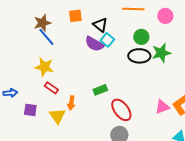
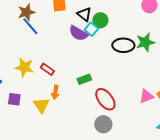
green circle: (141, 37) -> (100, 20), moved
yellow star: (44, 67) -> (24, 67), moved
red rectangle: (51, 88) -> (47, 69), moved

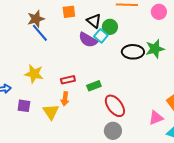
red rectangle: (47, 69) -> (68, 80), moved, turned -48
pink triangle: (146, 96) -> (156, 118), moved

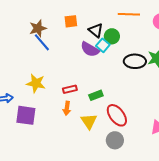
purple square: (24, 106) -> (26, 115), size x1.5
yellow triangle: (51, 112) -> (89, 121), moved

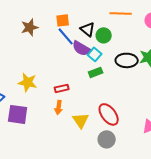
blue line: (42, 42) -> (66, 36), moved
cyan square: (103, 45) -> (95, 54), moved
green rectangle: (96, 95) -> (96, 72), moved

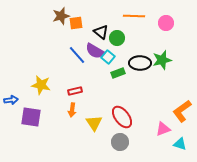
brown star: (30, 27) -> (61, 16), moved
blue line: (66, 36) -> (77, 55), moved
green rectangle: (96, 72) -> (118, 73), moved

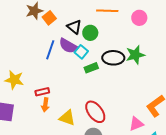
orange square: (76, 23) -> (49, 18), turned -32
blue line: (77, 55) -> (50, 50), turned 60
red rectangle: (75, 91) -> (42, 92), moved
yellow triangle: (94, 123) -> (67, 118), turned -36

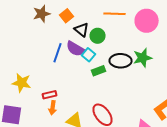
orange square: (49, 18) -> (67, 16), moved
pink circle: (139, 18) -> (147, 21), size x1.5

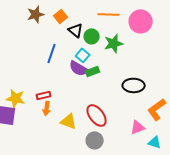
purple semicircle: (76, 49) -> (79, 68), moved
green star: (143, 58) -> (114, 43), moved
black ellipse: (121, 61) -> (134, 85), moved
yellow star: (22, 83) -> (16, 98), moved

